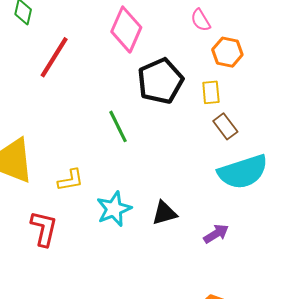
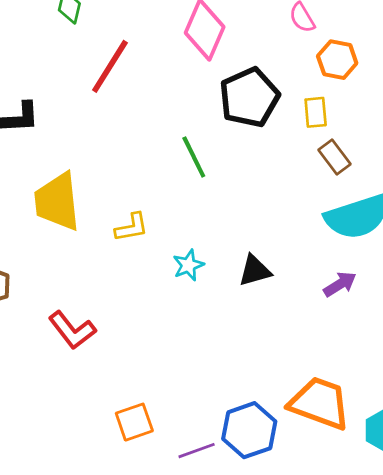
cyan star: (114, 209) -> (188, 265), size x0.7
red L-shape: (44, 229) -> (72, 330), moved, turned 129
purple arrow: (216, 234) -> (340, 284), moved

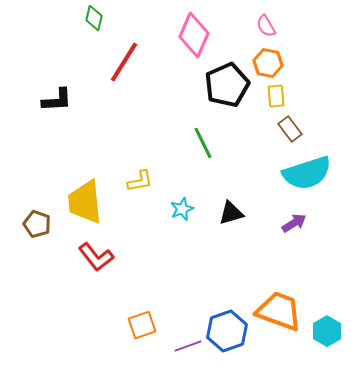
orange hexagon: (337, 60) -> (268, 63), moved
green line: (194, 157) -> (203, 143), moved
yellow trapezoid: (57, 202) -> (85, 202), moved

